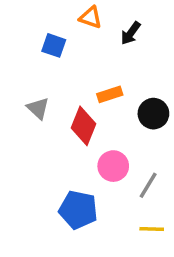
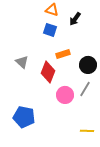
blue square: (54, 45) -> (50, 30), moved
gray line: (148, 185) -> (85, 89), moved
blue pentagon: (78, 210) -> (24, 117), moved

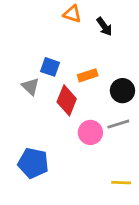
black arrow: (75, 19) -> (104, 26), turned -72
blue square: (50, 30) -> (50, 67), moved
gray line: (85, 89) -> (118, 124), turned 42

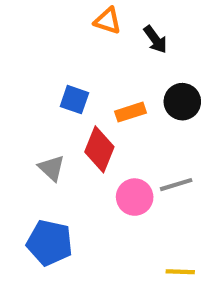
gray triangle: (30, 86) -> (52, 168), moved
black circle: (122, 91) -> (182, 102), moved

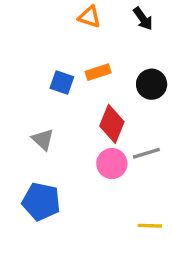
black arrow: (155, 39) -> (143, 19), moved
orange rectangle: (130, 112) -> (98, 72), moved
red diamond: (99, 149) -> (112, 124), moved

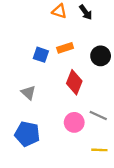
black arrow: (143, 19) -> (86, 12), moved
gray line: (146, 153) -> (98, 116), moved, turned 42
pink circle: (112, 164) -> (74, 122), moved

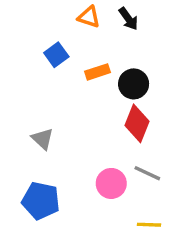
blue square: (41, 55) -> (56, 55), moved, turned 35
black circle: (101, 56) -> (134, 84), moved
red diamond: (74, 82) -> (137, 123), moved

